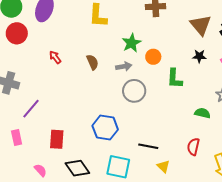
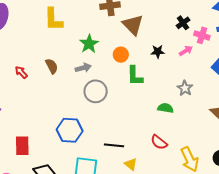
brown triangle: (201, 25) -> (133, 25), moved
red arrow: (55, 57) -> (21, 72), moved
orange circle: (153, 57) -> (121, 55), moved
red semicircle: (193, 147) -> (159, 142), turned -60

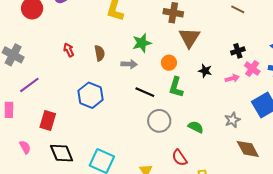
gray star: (185, 88) -> (232, 120), moved
gray circle: (96, 91) -> (159, 121), moved
blue hexagon: (70, 130) -> (91, 95), moved
black line: (114, 145) -> (145, 92), moved

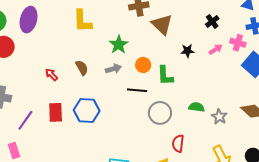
orange circle: (169, 63) -> (143, 65), moved
pink cross: (252, 68) -> (238, 43), moved
red rectangle: (48, 120) -> (56, 112), moved
gray star: (232, 120) -> (219, 117), moved
red semicircle: (179, 158) -> (178, 143), moved, turned 60

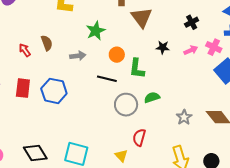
brown semicircle: (82, 68) -> (47, 43), moved
gray arrow: (113, 69) -> (78, 56), moved
green semicircle: (196, 107) -> (152, 97), moved, turned -35

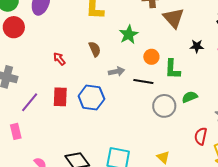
brown semicircle: (47, 43) -> (95, 49), moved
gray arrow: (78, 56) -> (116, 71), moved
red semicircle: (139, 137) -> (201, 136), moved

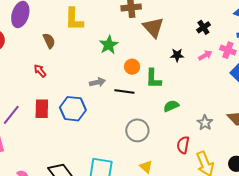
brown semicircle: (95, 49) -> (49, 41), moved
gray circle: (164, 106) -> (137, 130), moved

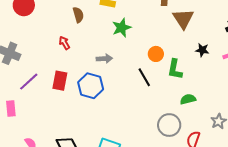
green star: (109, 45) -> (122, 28), moved
gray arrow: (97, 82) -> (104, 59), moved
black line: (124, 92) -> (144, 77), turned 42
gray circle: (137, 130) -> (169, 125), moved

